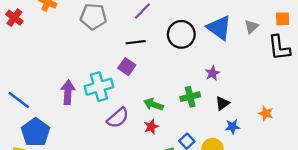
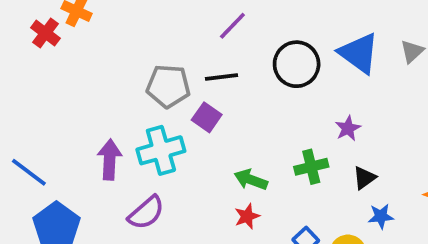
gray pentagon: (93, 17) -> (168, 86), moved
red cross: (14, 18) -> (45, 33), moved
purple semicircle: (118, 118) -> (146, 213), moved

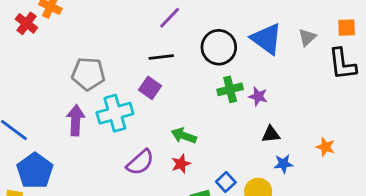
gray pentagon: (168, 86) -> (88, 74), moved
purple star: (348, 128) -> (258, 96), turned -30
green cross: (311, 167) -> (230, 89), moved
black triangle: (364, 178) -> (271, 134), turned 30
purple semicircle: (146, 213) -> (140, 162), moved

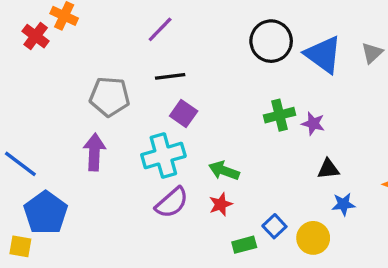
purple line: (170, 18) -> (160, 29), moved
black circle: (219, 47) -> (271, 41), moved
black line: (161, 57) -> (170, 76), moved
cyan cross: (115, 113) -> (163, 156), moved

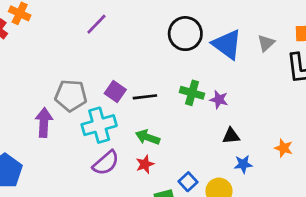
black line: (170, 76) -> (145, 97), moved
gray pentagon: (110, 97) -> (71, 96), moved
green cross: (280, 115) -> (192, 93), turned 30

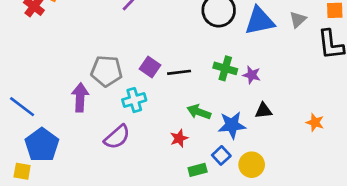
blue triangle: (227, 44) -> (260, 21), turned -48
cyan cross: (99, 125) -> (134, 100), size x0.7
green arrow: (148, 137) -> (199, 112), moved
purple semicircle: (106, 163) -> (117, 137), moved
blue star: (243, 164) -> (232, 125), moved, size x1.5

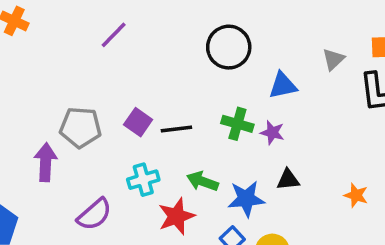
blue triangle: (260, 21) -> (283, 85), moved, size x0.7
cyan cross: (134, 100) -> (143, 180), moved
red star: (179, 138) -> (176, 216), size x1.5

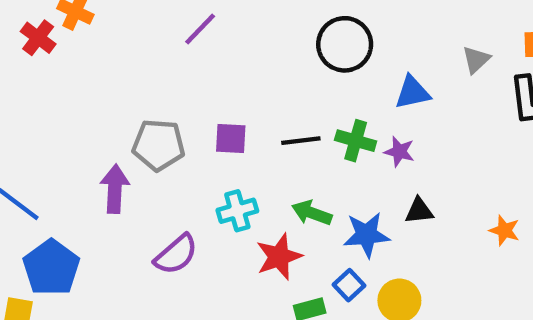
purple square: (138, 122) -> (231, 138), turned -32
black line: (176, 129) -> (301, 141), moved

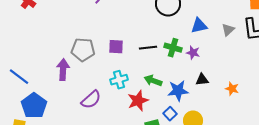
gray triangle: (476, 60) -> (228, 30), moved
orange star: (504, 230) -> (232, 89), moved

